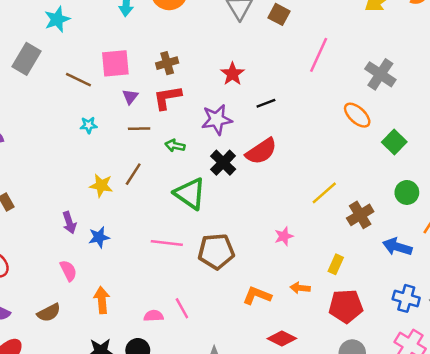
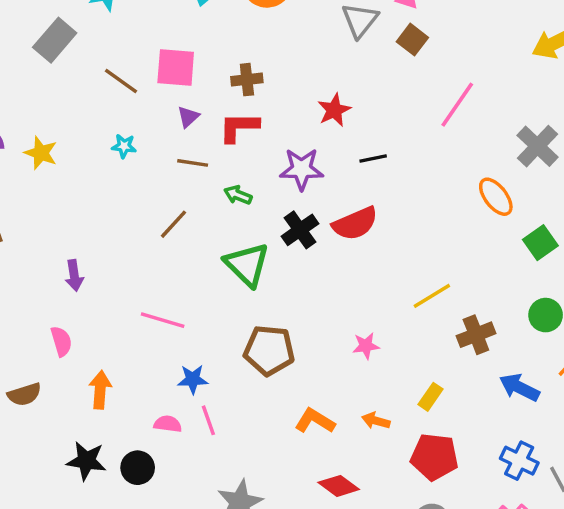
yellow star: (101, 185) -> (41, 153), moved
blue star: (99, 237) -> (193, 379), moved
pink line: (167, 243) -> (163, 320), moved

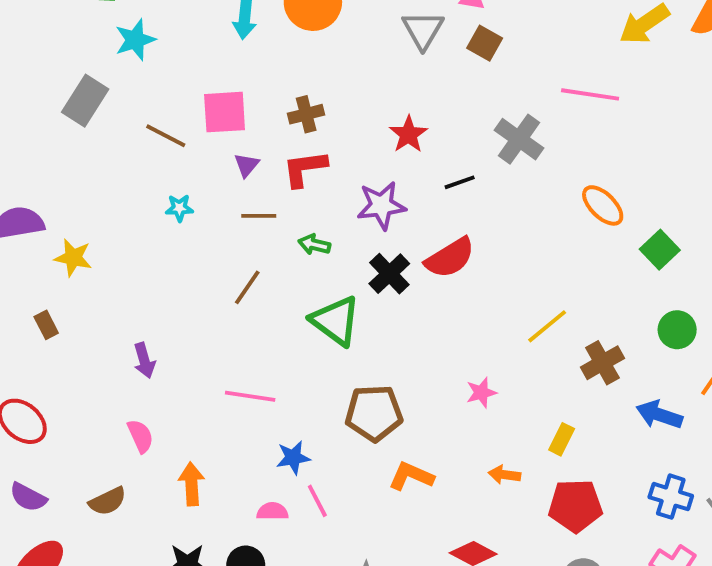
pink line: (457, 105) -> (590, 94), moved, turned 72
gray cross: (537, 146) -> (519, 139), moved
yellow star: (41, 153) -> (73, 258), moved
orange L-shape: (315, 421) -> (411, 476), moved

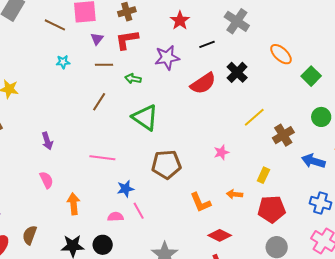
black cross: (389, 274) -> (237, 72), moved
orange L-shape: (411, 476) -> (200, 202), moved, turned -135
brown semicircle: (108, 501) -> (30, 235), moved, turned 138

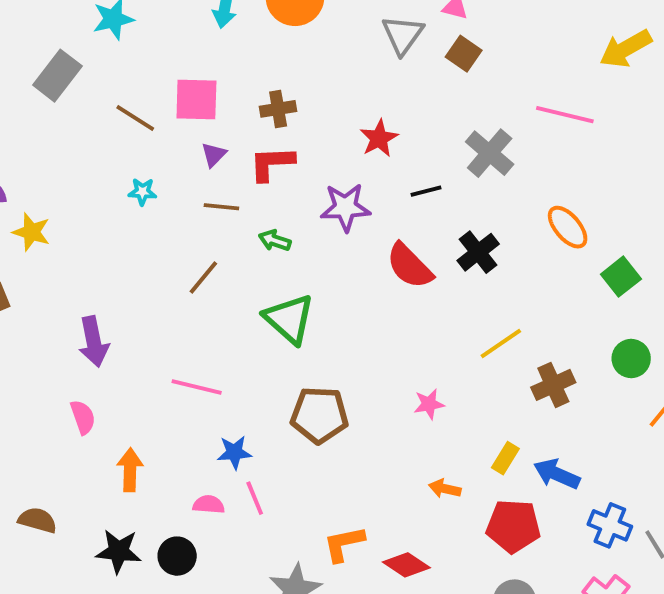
red semicircle: (203, 83) -> (410, 266), turned 72
purple arrow: (47, 141) -> (94, 342), size x1.4
blue arrow: (313, 161) -> (557, 474), moved
orange L-shape: (200, 202) -> (344, 544), moved, turned 95
brown semicircle: (30, 235) -> (37, 520), turned 78

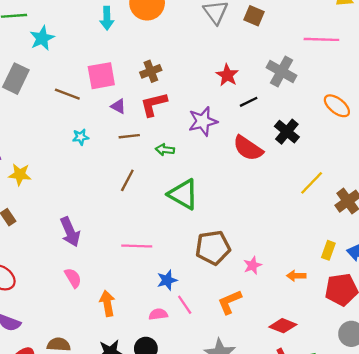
red star: (379, 138) -> (227, 75), moved
purple triangle: (214, 155) -> (118, 106), turned -35
pink star: (429, 404) -> (253, 265), moved
orange L-shape: (344, 544) -> (230, 302), moved

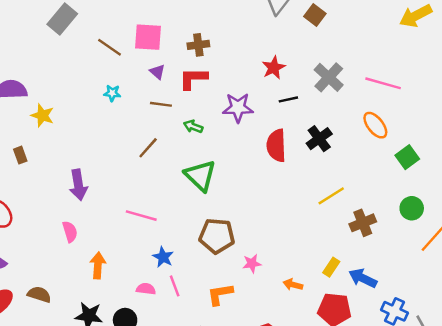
pink line: (321, 39) -> (383, 83), moved
red semicircle: (248, 148) -> (276, 146), turned 40
blue star: (167, 280) -> (163, 257), turned 30

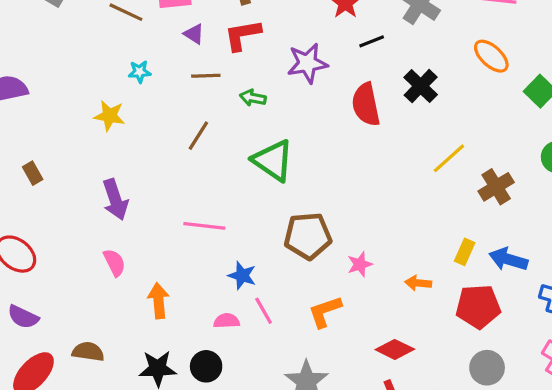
yellow star: (42, 115) -> (109, 116), moved

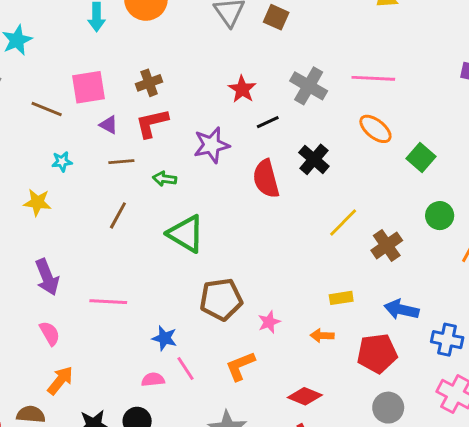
pink line: (204, 226) -> (108, 302), moved
yellow rectangle: (465, 252) -> (341, 298), moved, turned 60
orange arrow: (158, 301) -> (60, 380), moved, turned 48

